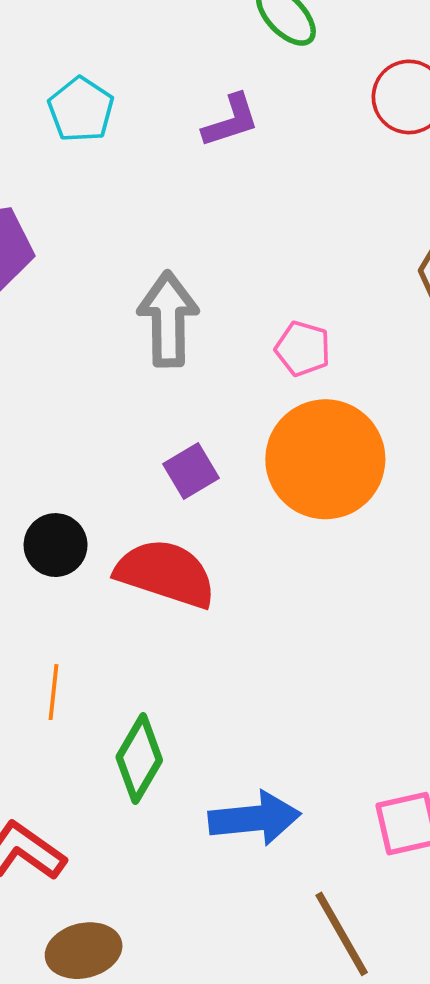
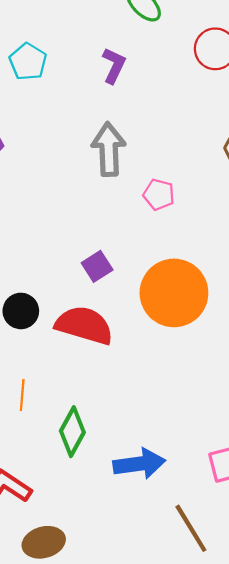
purple L-shape: (231, 121) -> (114, 65), turned -45
gray arrow: (168, 319) -> (109, 149), moved
orange circle: (325, 459) -> (174, 293), moved

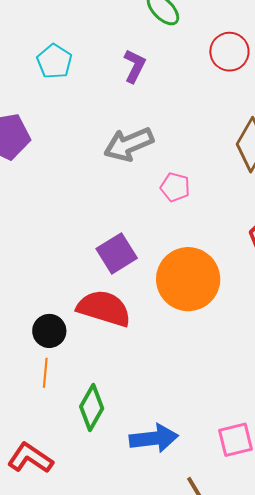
gray arrow: (109, 149) -> (129, 144), turned -111
purple square: (97, 266) -> (117, 253), size x1.4
black circle: (21, 311) -> (49, 331), moved

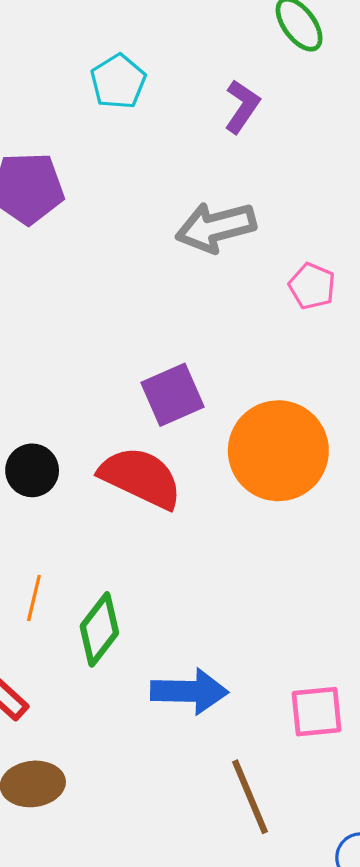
pink pentagon: (175, 187) -> (312, 286), moved
black circle: (49, 331) -> (32, 470), moved
orange line: (45, 373) -> (34, 598), moved

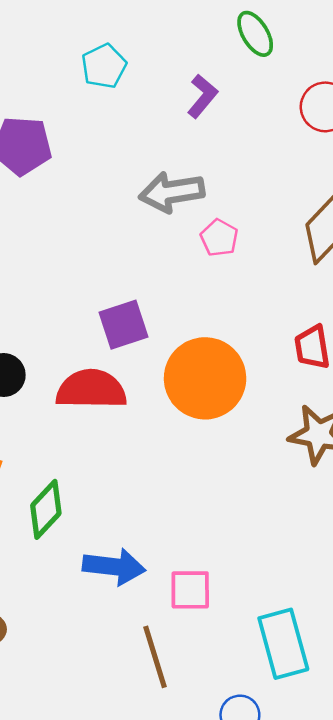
pink pentagon: (312, 286) -> (219, 238), moved
red semicircle: (141, 478) -> (91, 389), turned -30
pink square: (317, 712) -> (190, 590), moved

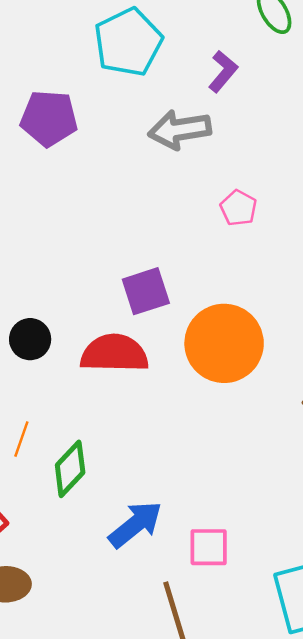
cyan pentagon: (104, 66) -> (128, 42), size x1.6
gray arrow: (172, 192) -> (180, 130), moved
blue arrow: (114, 567) -> (135, 524), turned -46

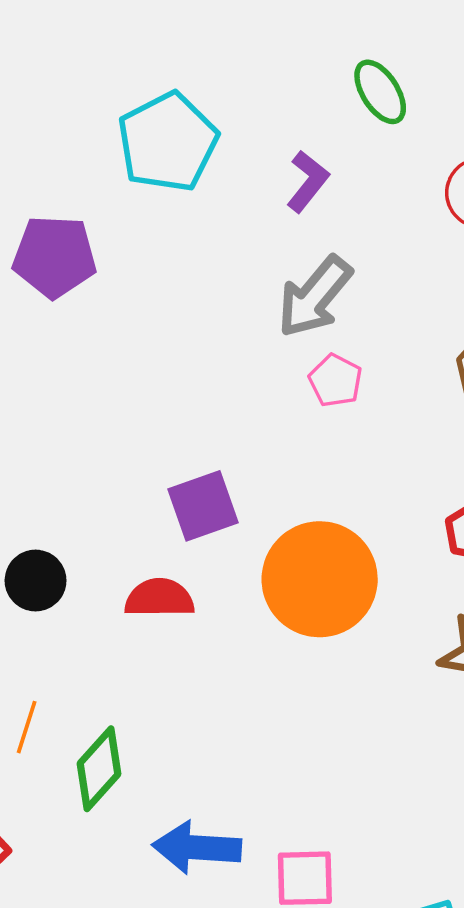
gray arrow: (180, 130) -> (315, 297), moved, turned -40
red semicircle: (114, 353) -> (159, 598), size x0.7
blue arrow: (135, 524) -> (197, 848), turned -136

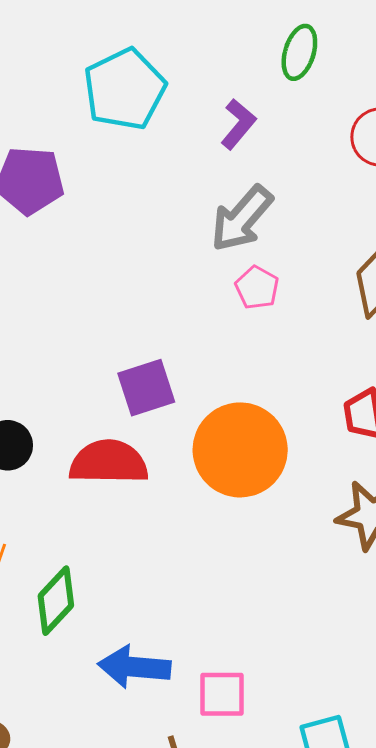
green ellipse: (380, 92) -> (299, 52), turned 48
red semicircle: (159, 598) -> (109, 462), size x1.4

